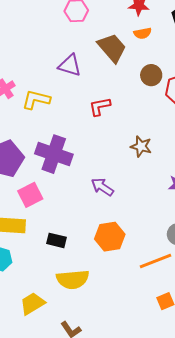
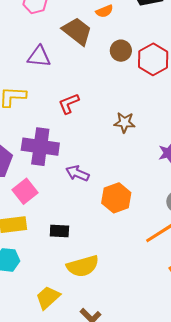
red L-shape: (100, 107) -> (69, 104), moved
purple arrow: (102, 187) -> (77, 173), moved
orange hexagon: (110, 237) -> (116, 198), moved

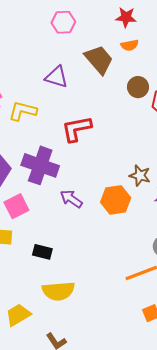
red L-shape: (69, 104) -> (77, 129), size x1.4
brown star: (125, 123) -> (140, 176), moved
orange hexagon: (116, 198) -> (116, 200), moved

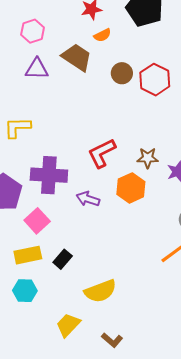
purple triangle: (57, 77) -> (37, 69), moved
red L-shape: (77, 129) -> (102, 153), moved
black rectangle: (42, 252) -> (63, 259), moved, turned -48

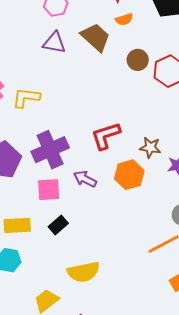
purple cross: (49, 175) -> (50, 150), turned -36
pink square: (37, 221) -> (49, 190), moved, turned 30
black rectangle: (63, 259) -> (58, 225), moved

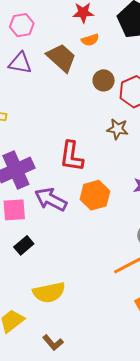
red L-shape: (106, 136) -> (71, 156), turned -64
brown star: (150, 147) -> (118, 129), moved
purple arrow: (85, 179) -> (51, 199), size x1.4

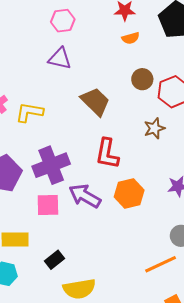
brown trapezoid: (61, 58) -> (95, 102), moved
brown star: (118, 129) -> (154, 128), turned -30
black rectangle: (24, 245) -> (55, 260), moved

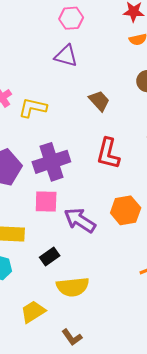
brown trapezoid: (95, 102) -> (99, 101), size x0.7
orange hexagon: (129, 194) -> (126, 210), moved
purple arrow: (85, 196) -> (80, 220), moved

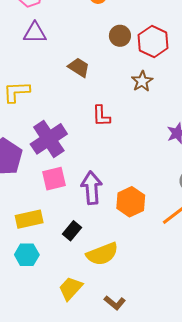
red L-shape: (108, 153) -> (101, 116), size x0.7
orange hexagon: (126, 210) -> (131, 202), moved
purple arrow: (80, 220) -> (92, 188), turned 68

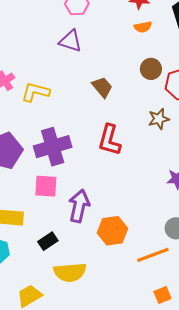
red L-shape: (101, 116) -> (110, 140), size x1.4

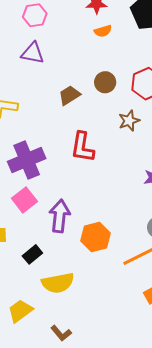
brown circle: (151, 69) -> (105, 82), moved
brown trapezoid: (102, 87) -> (69, 95), turned -75
pink square: (46, 186) -> (24, 200), turned -35

